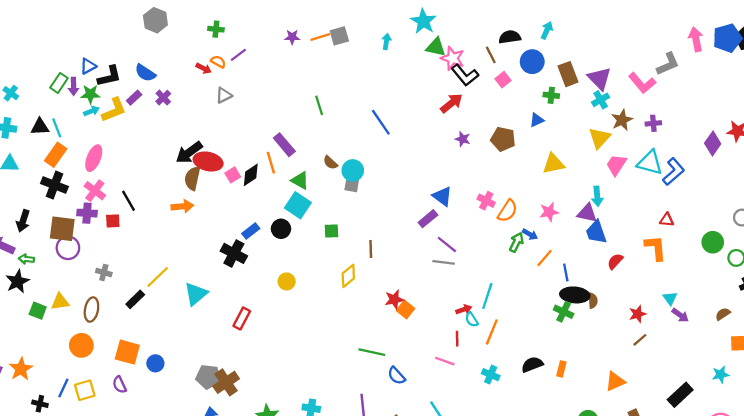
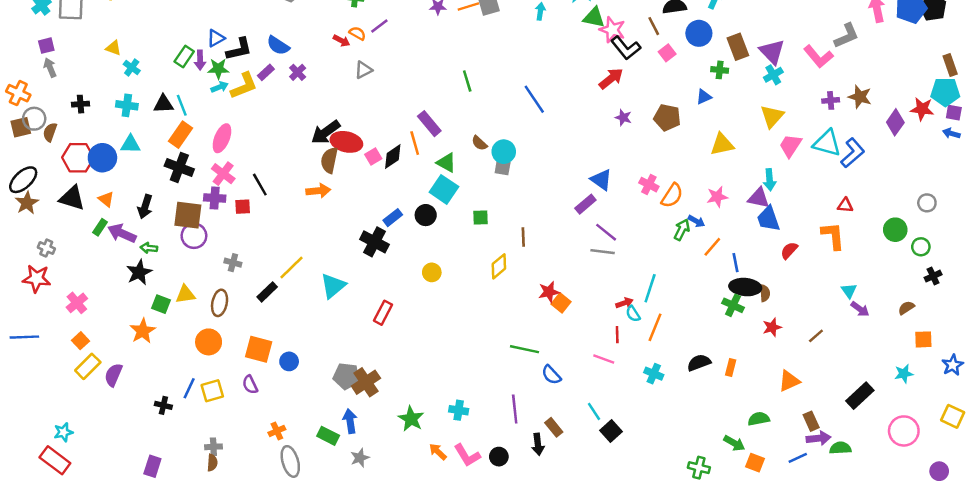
brown star: (622, 120) -> (860, 97), moved, turned -30
red star: (638, 314) -> (772, 327), moved
orange star: (21, 369) -> (143, 331), moved

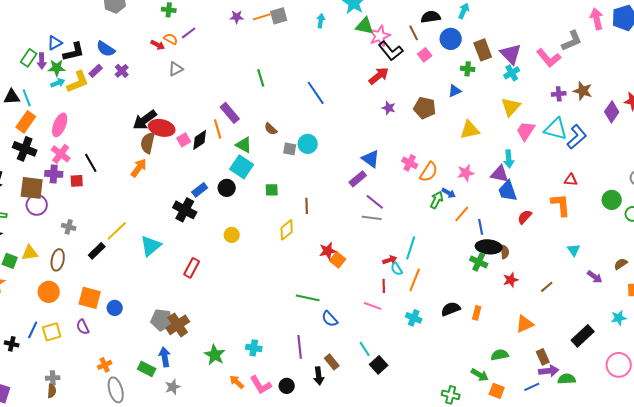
pink star: (612, 30) -> (380, 36), turned 30
cyan circle: (504, 152) -> (308, 144), moved
orange arrow: (318, 191) -> (139, 168), turned -48
purple arrow: (860, 309) -> (595, 277), moved

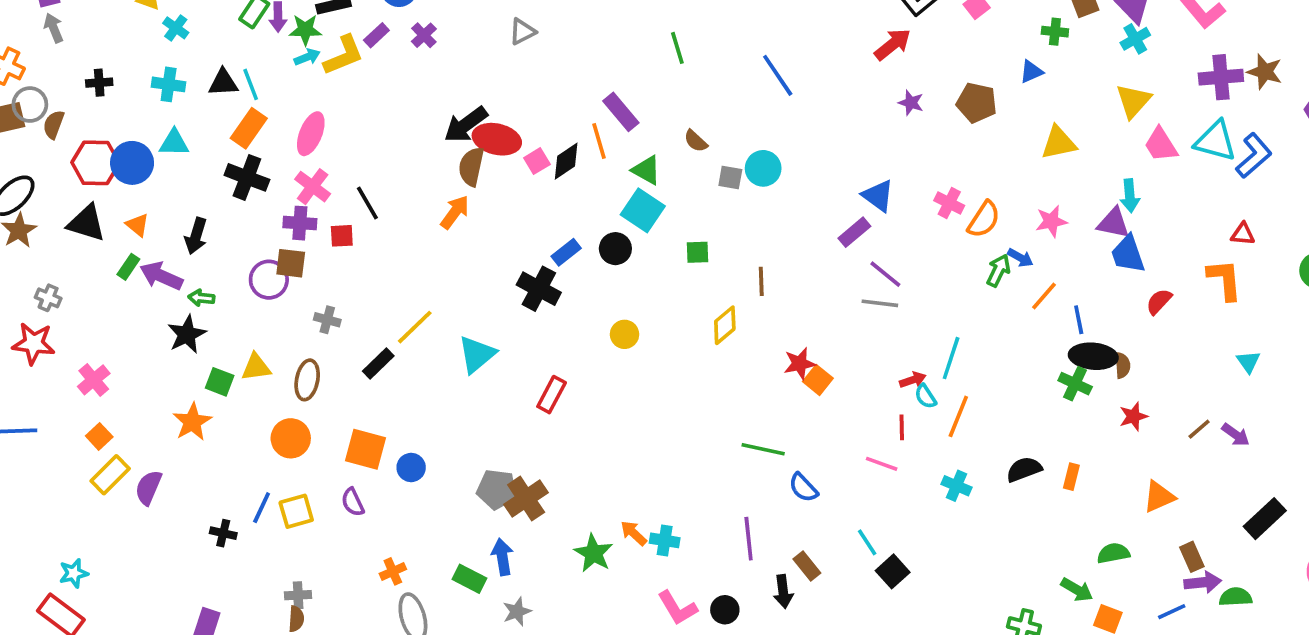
purple cross: (559, 94) -> (1221, 77), size x1.6
pink trapezoid: (526, 131) -> (1161, 145), turned -65
brown square: (32, 188) -> (291, 263), moved, size x0.7
purple arrow: (595, 277) -> (1236, 435), moved
orange arrow: (237, 382) -> (634, 533), moved

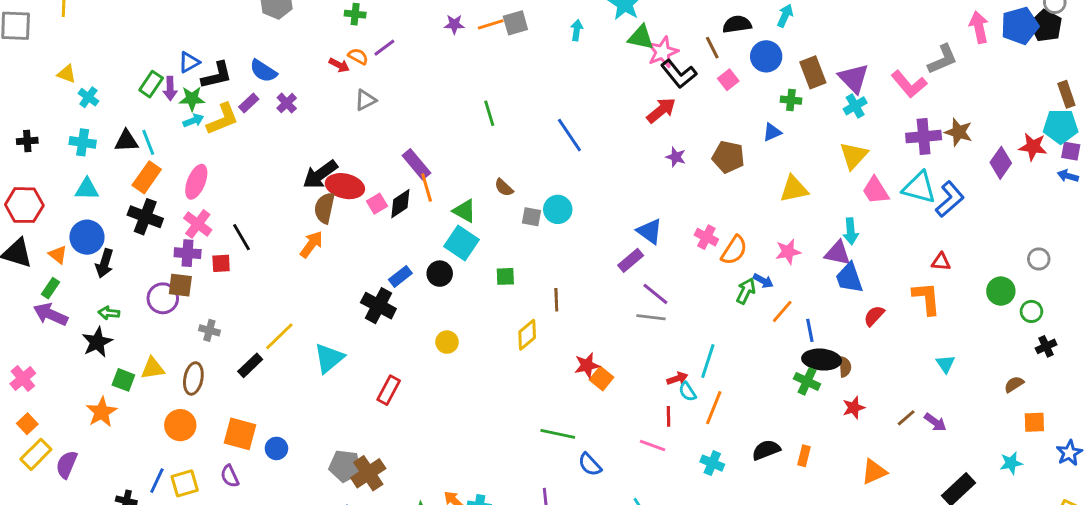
purple rectangle: (621, 112) -> (416, 164), moved
blue circle: (132, 163) -> (87, 237), moved
purple arrow: (161, 276) -> (51, 314), moved

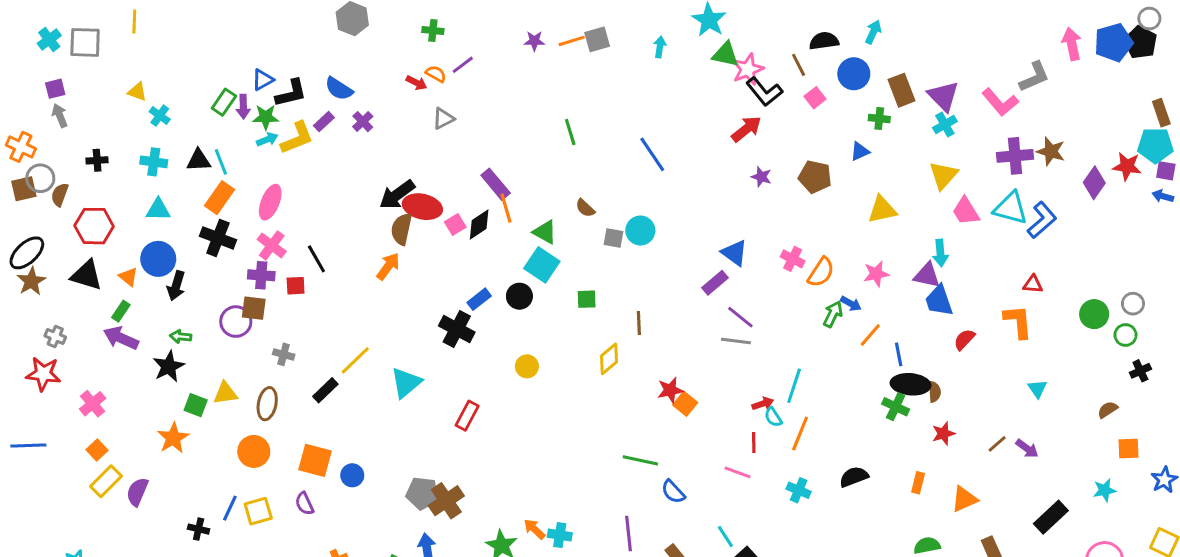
gray circle: (1039, 259) -> (1133, 304), moved
orange rectangle: (804, 456) -> (918, 483), moved

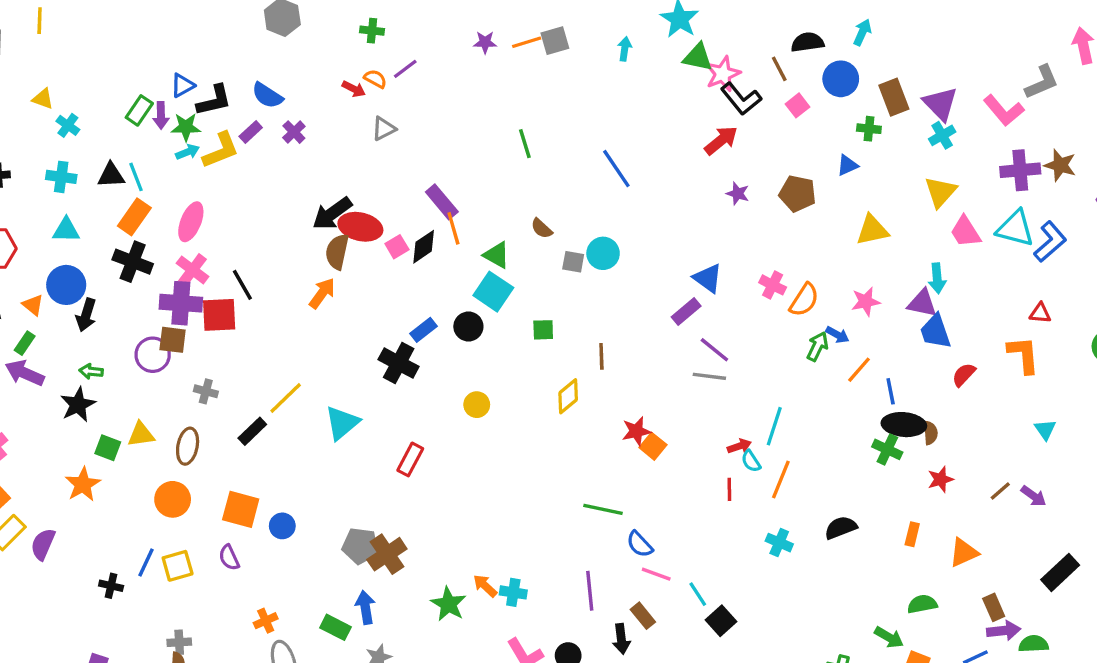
purple cross: (261, 275) -> (181, 303), size x1.4
red square: (296, 286) -> (219, 315), size x1.6
pink line: (737, 472) -> (656, 574), moved

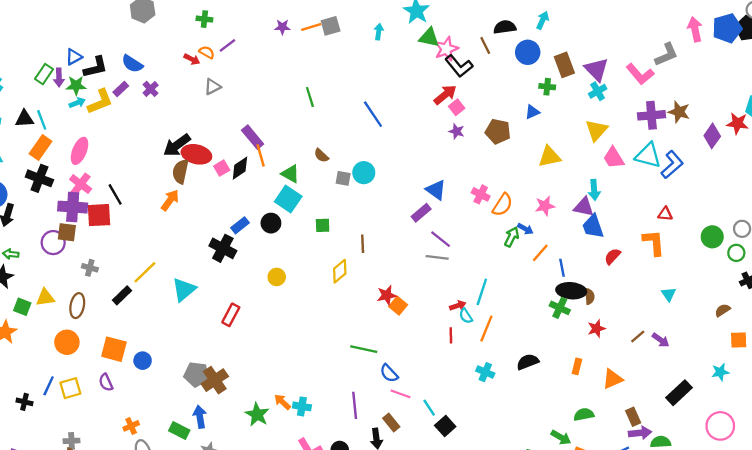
pink square: (798, 105) -> (457, 107), moved

